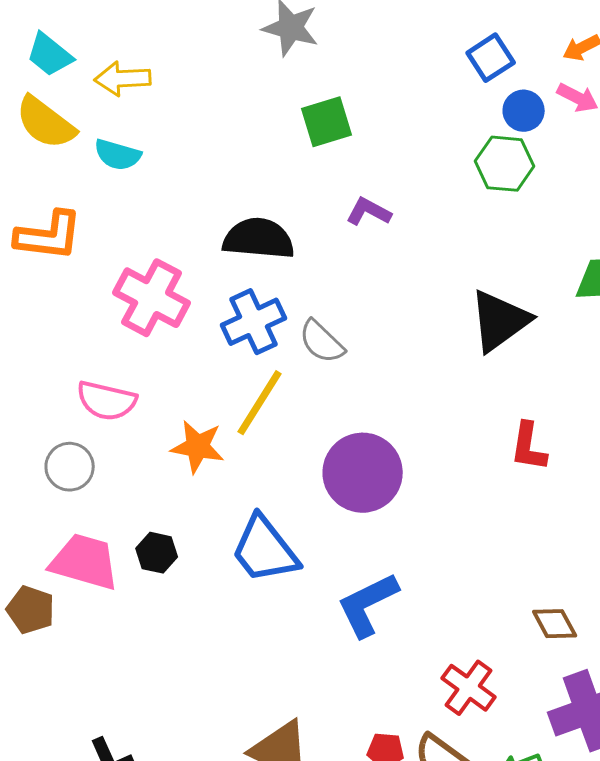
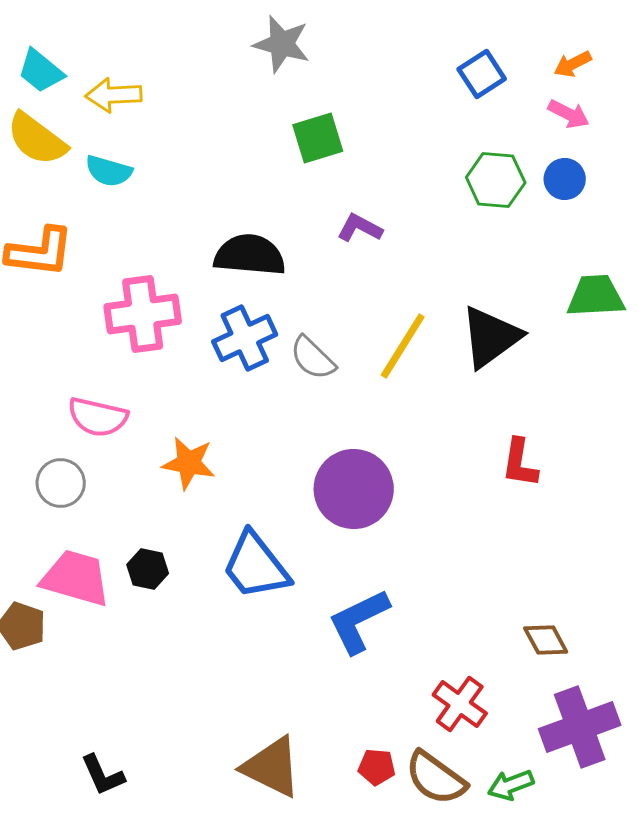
blue circle: (524, 111) -> (565, 179), moved
pink cross: (152, 298) -> (143, 314), turned -36
yellow line: (260, 403) -> (403, 346), moved

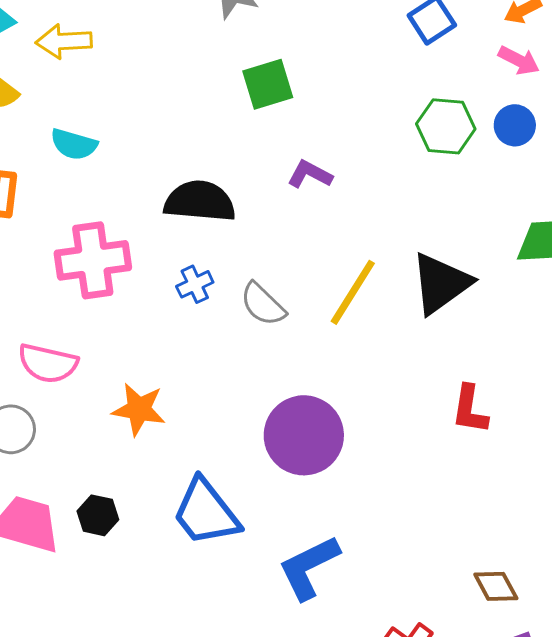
cyan semicircle: (109, 171) -> (74, 144), moved
blue cross: (245, 338) -> (195, 284), size x0.6

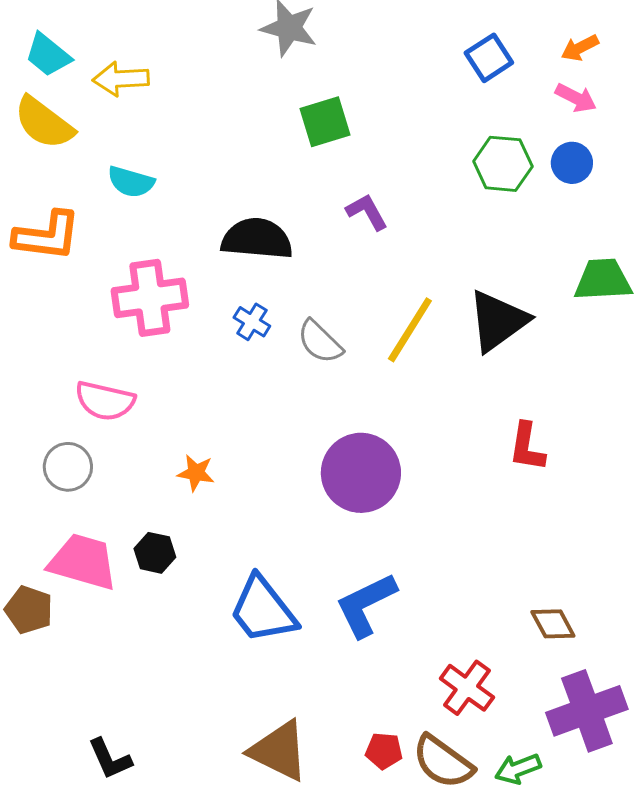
purple L-shape: (310, 174) -> (367, 212), turned 33
blue cross: (195, 284) -> (252, 322), turned -33
orange star: (139, 409) -> (196, 473), moved, size x0.7
blue trapezoid: (206, 512) -> (263, 610), moved

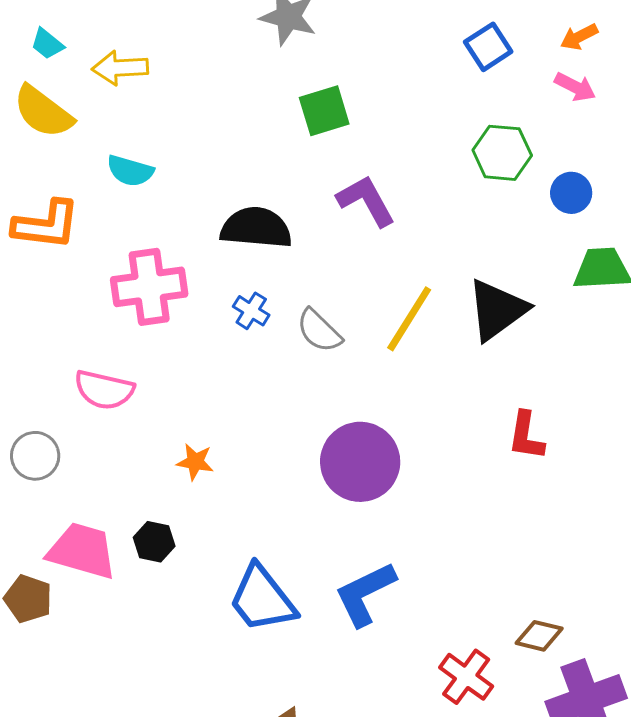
cyan trapezoid: (48, 55) -> (47, 44), size x0.7
blue circle: (572, 163) -> (571, 193), moved
purple L-shape: (367, 212) -> (366, 201), size x1.4
gray circle: (68, 467) -> (35, 456), moved
brown diamond: (553, 624) -> (539, 636), moved, turned -48

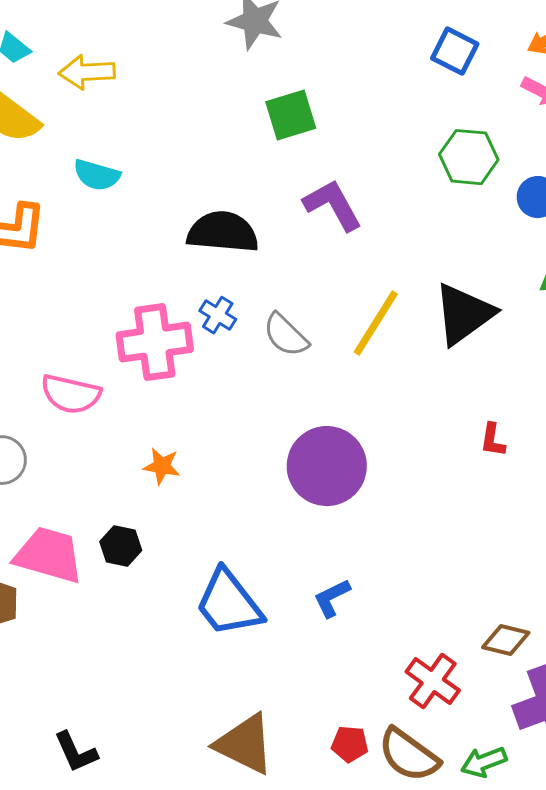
blue square: (488, 47) -> (455, 51), turned -30
pink cross: (149, 287) -> (155, 342), moved
red L-shape: (526, 436) -> (493, 440), size x0.7
blue L-shape: (365, 594) -> (332, 598), size x0.6

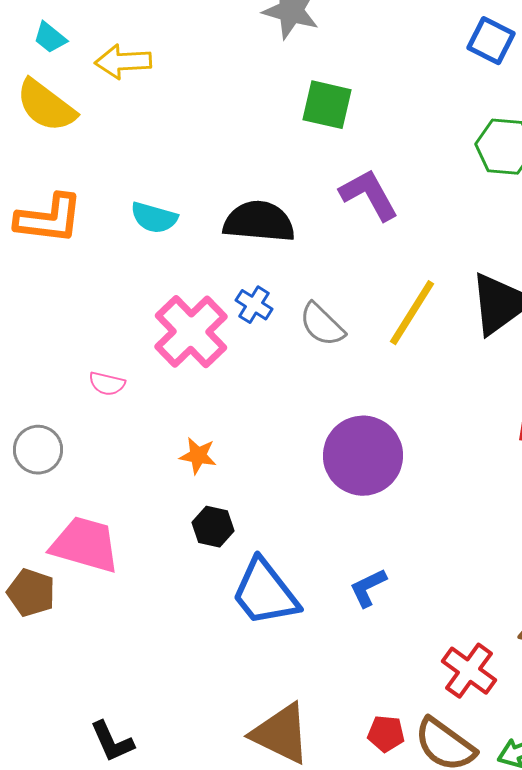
green square: (291, 115) -> (327, 105), turned 30
cyan semicircle: (97, 175) -> (154, 218), moved
pink cross: (155, 342) -> (191, 332), turned -36
pink semicircle: (71, 394) -> (107, 384), size x0.6
black hexagon: (121, 546) -> (213, 527), moved

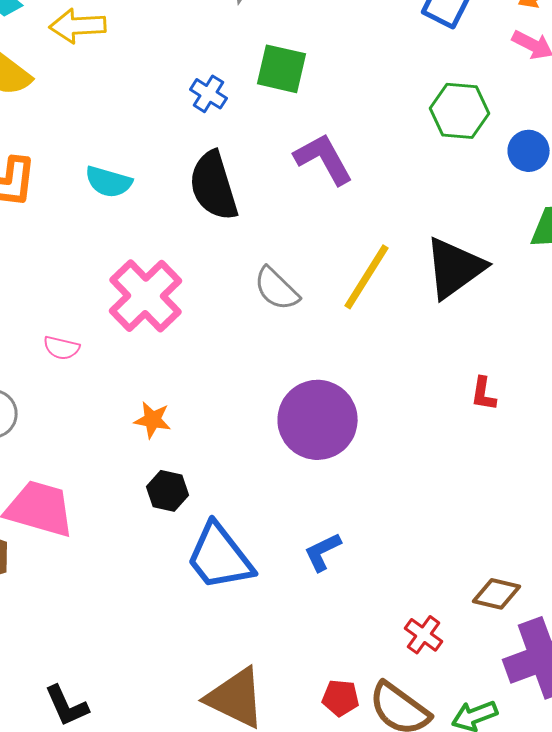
black semicircle: (259, 222) -> (214, 186), turned -112
blue cross: (254, 305) -> (209, 94), moved
red cross: (469, 671) -> (424, 635), size x0.7

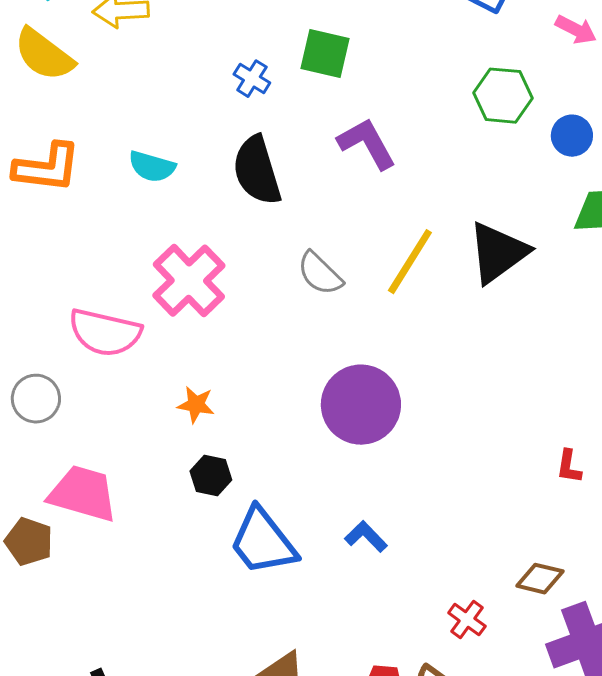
pink semicircle: (62, 348) -> (105, 333), size x2.0
red L-shape: (484, 394) -> (569, 467), moved
blue L-shape: (323, 552) -> (366, 537), turned 72

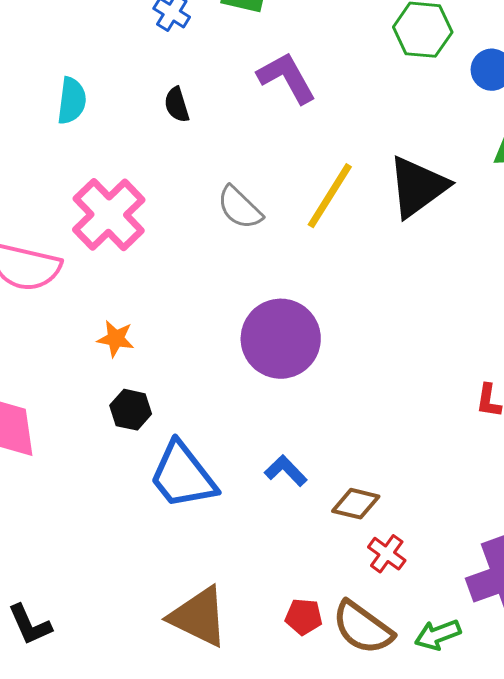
cyan semicircle: (152, 167) -> (72, 101), turned -99
black semicircle: (257, 171) -> (177, 105), size x0.5
brown diamond: (540, 579) -> (356, 504), moved

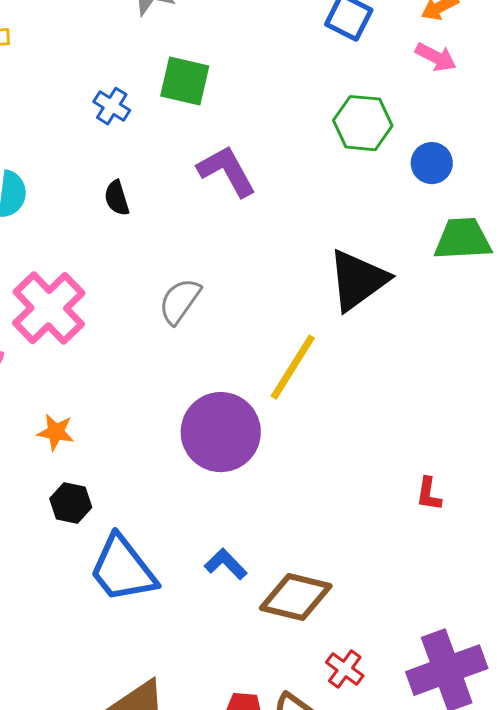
yellow line: (330, 196) -> (293, 367), moved
gray semicircle: (240, 208) -> (180, 301), turned 81
brown diamond: (356, 504) -> (296, 597), size x1.5
red cross: (387, 554) -> (345, 669), moved

